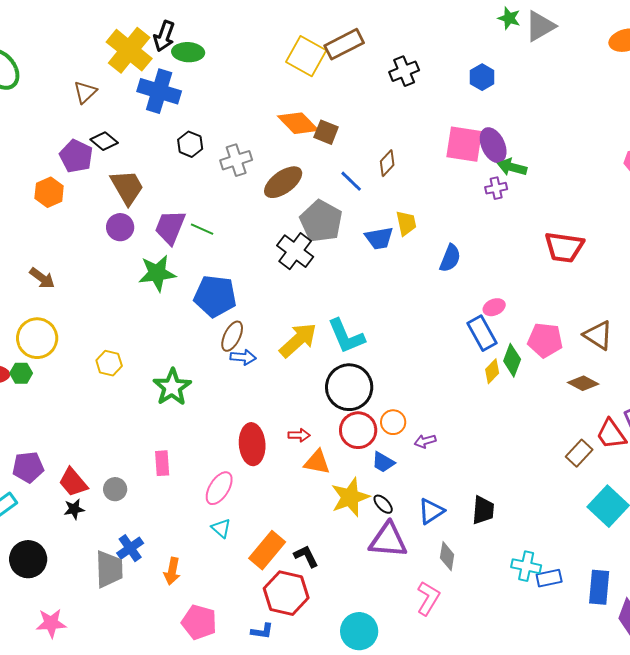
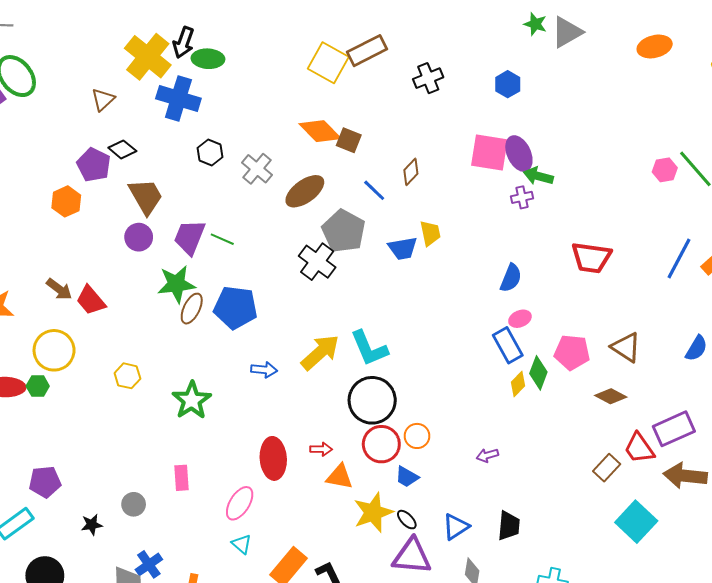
gray cross: (236, 160) -> (257, 169), turned -32
blue semicircle: (450, 258) -> (511, 278), moved
brown ellipse: (232, 336) -> (192, 309), moved
purple arrow: (425, 441) -> (487, 455), moved
red trapezoid: (73, 482) -> (91, 300), moved

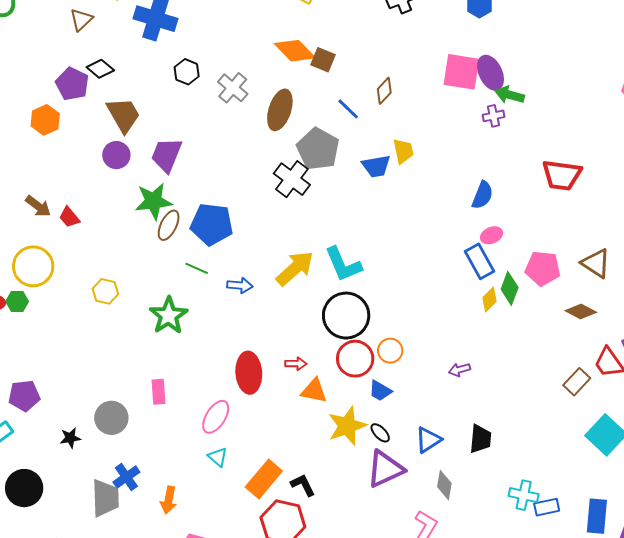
brown ellipse: (305, 191) -> (280, 110), turned -36
green line: (222, 239) -> (197, 268), moved
red trapezoid: (91, 300) -> (69, 217), size x0.7
gray circle: (134, 504) -> (111, 418), size x1.4
purple triangle: (412, 556) -> (385, 469), turned -30

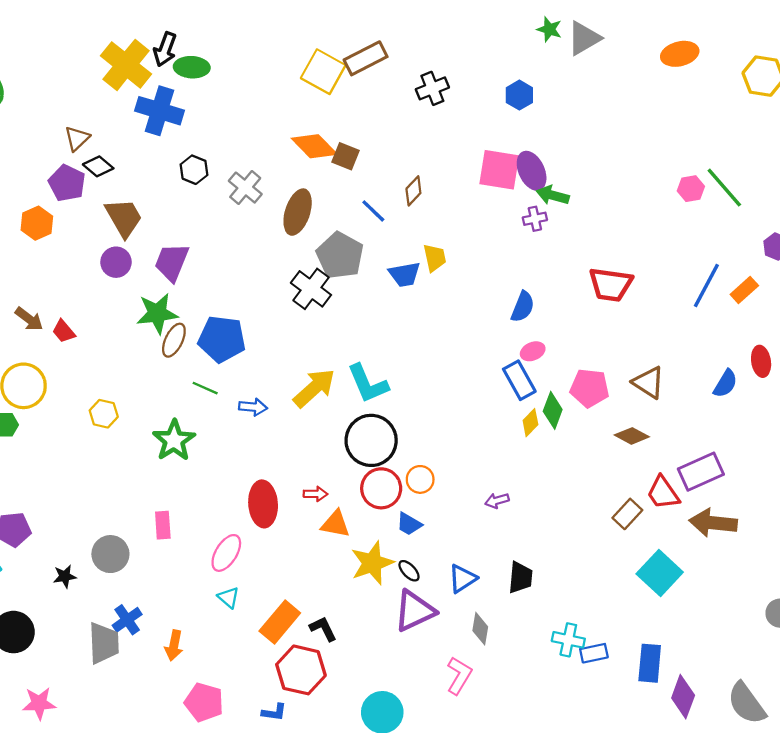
brown triangle: (81, 20) -> (77, 138), moved

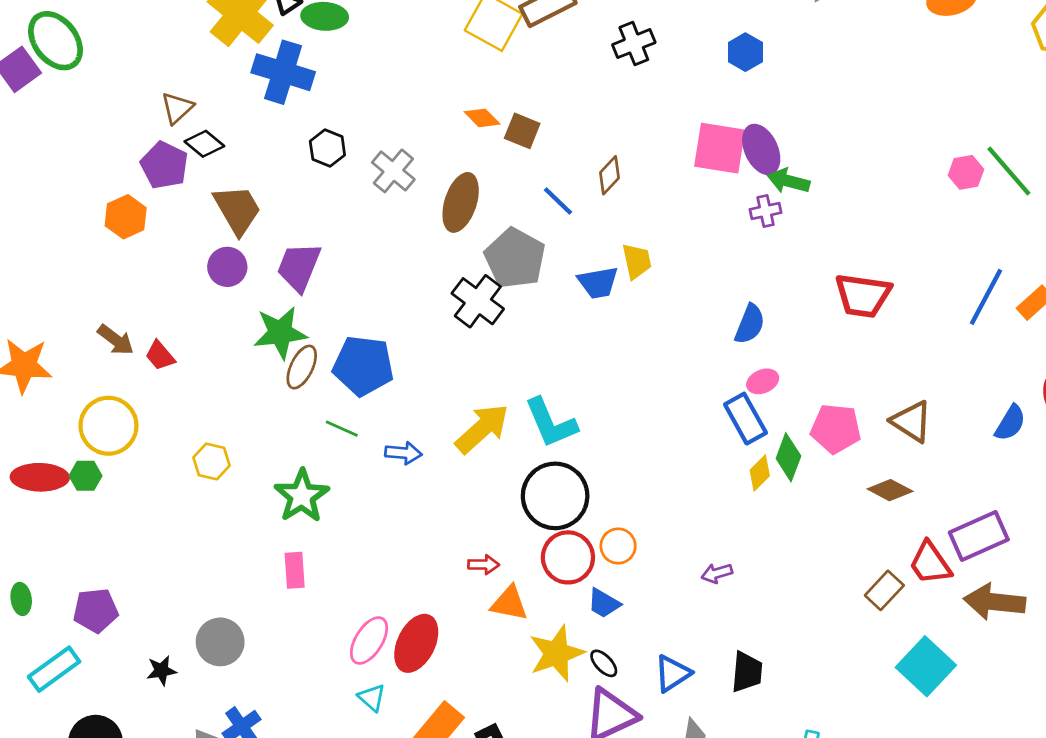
orange diamond: (314, 146) -> (482, 118), size x0.6
red ellipse: (263, 504) -> (416, 643), moved, turned 30
pink rectangle: (163, 525) -> (295, 570), moved

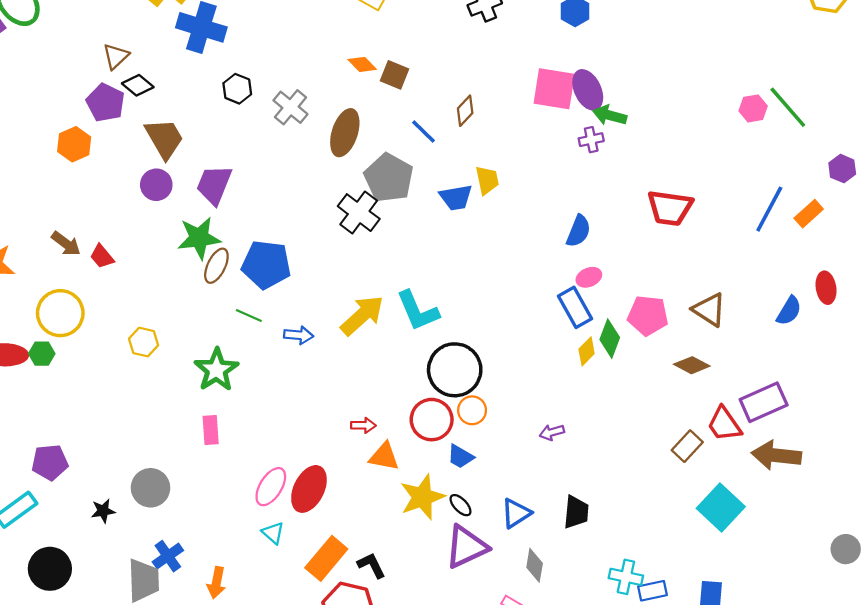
black circle: (555, 496) -> (455, 370), moved

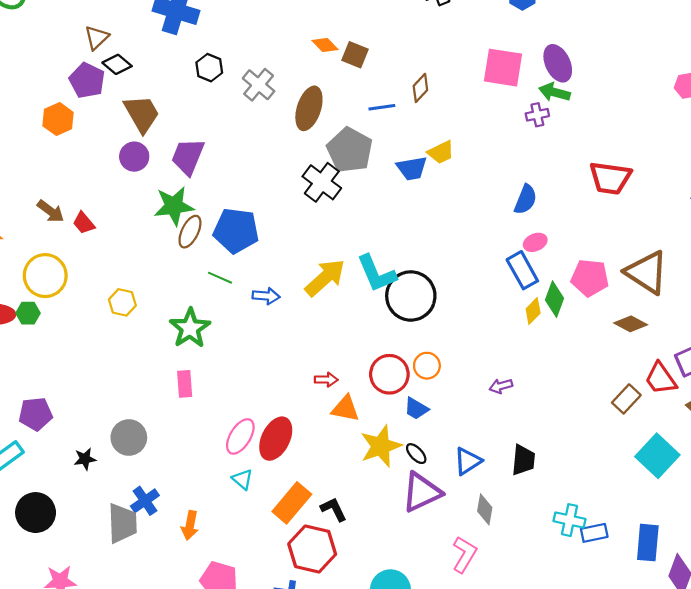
purple ellipse: (588, 90) -> (558, 63), moved
blue line: (423, 132) -> (382, 107), turned -52
yellow trapezoid: (487, 180) -> (441, 152), turned 76
brown triangle: (709, 310) -> (647, 272), size x1.4
black circle: (455, 370) -> (411, 296), moved

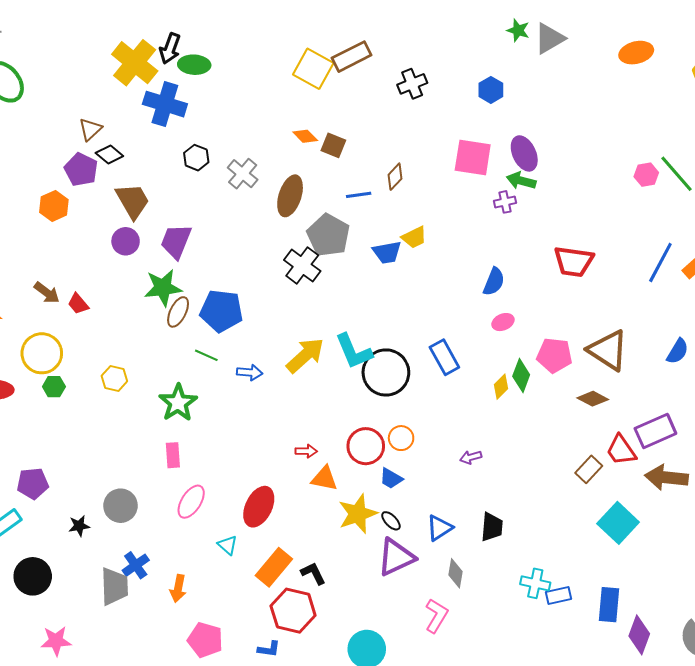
blue rectangle: (522, 270) -> (444, 357), moved
green hexagon: (28, 313) -> (54, 387), moved
pink ellipse: (240, 436) -> (191, 502), moved

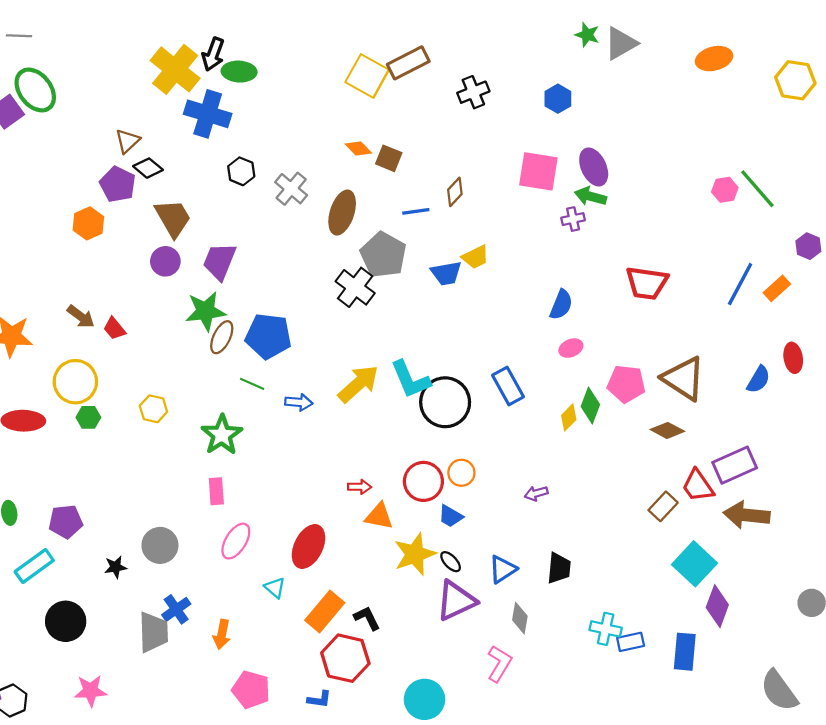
purple diamond: (639, 635) -> (717, 606), moved

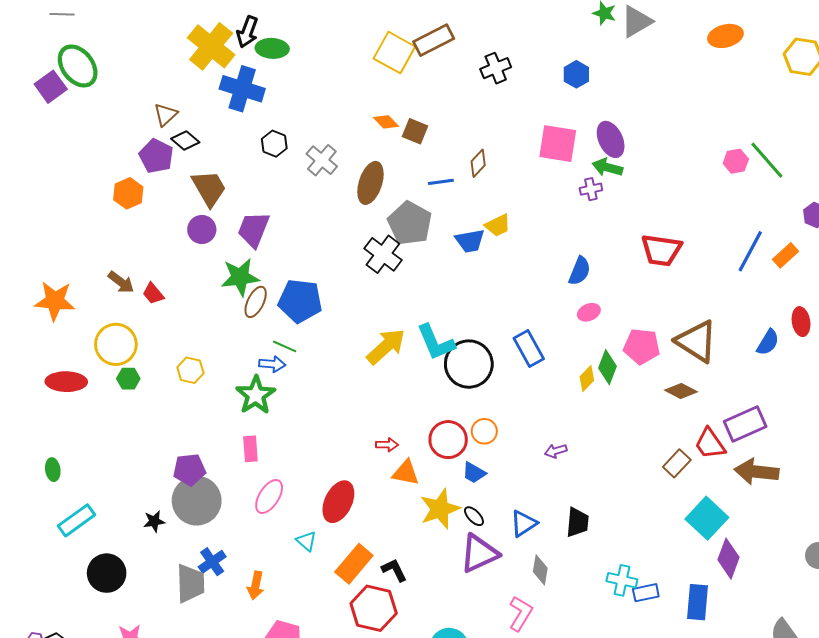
blue arrow: (299, 402) -> (272, 364), moved
purple pentagon: (66, 522) -> (189, 470), moved
gray circle: (160, 545) -> (197, 501), size x1.4

